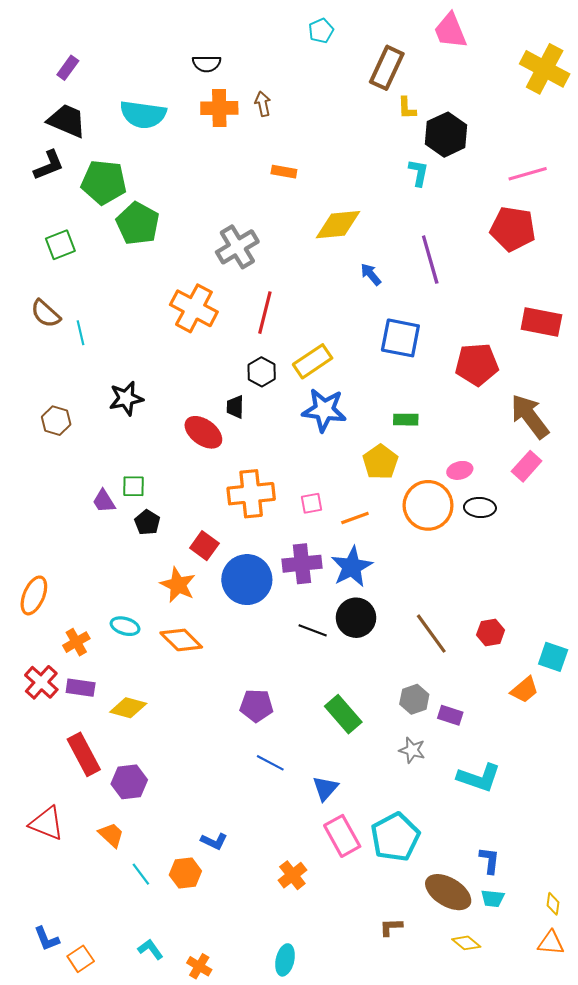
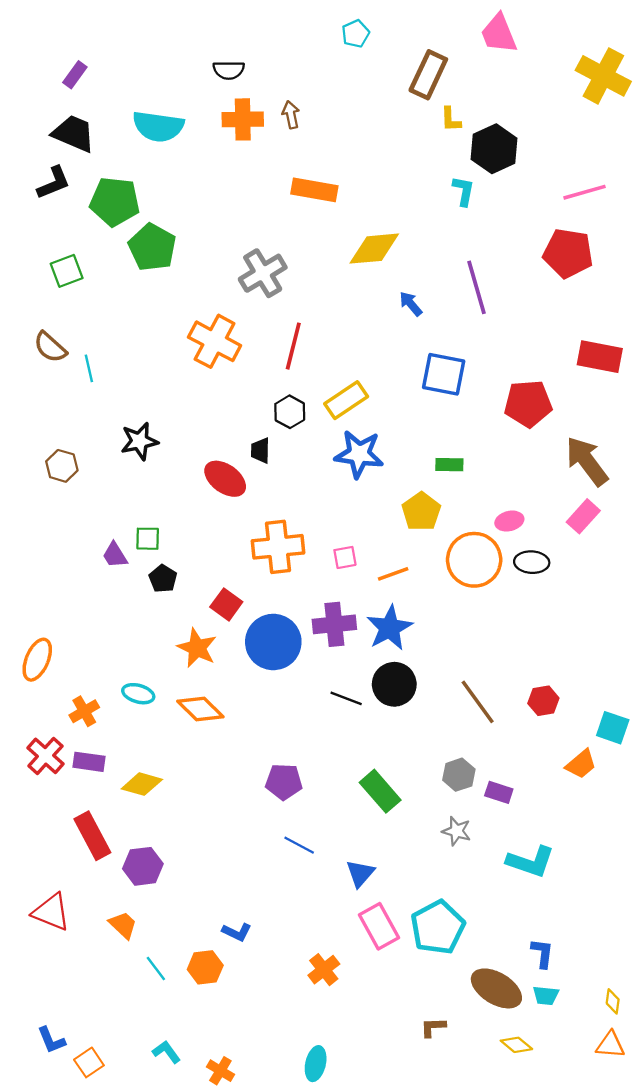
orange rectangle: (284, 172) -> (314, 190), size x1.6

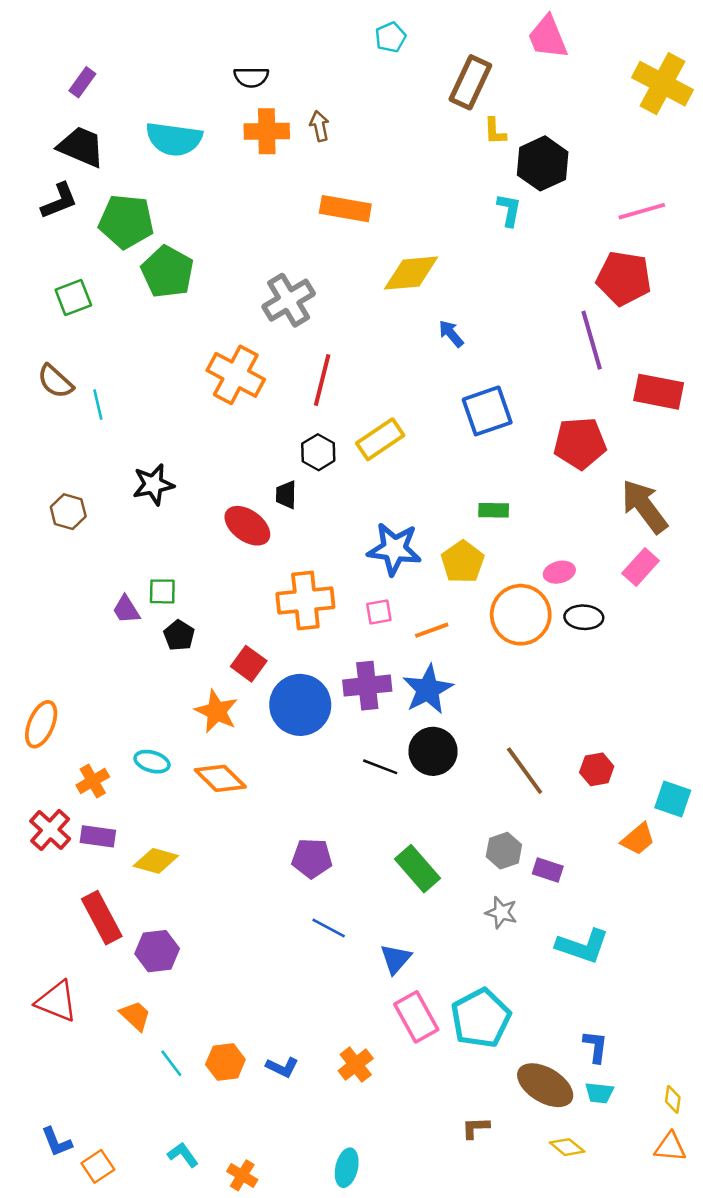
purple line: (476, 287) -> (592, 340), moved
blue square: (444, 374) -> (487, 411), turned -30
blue star: (359, 454) -> (394, 549), moved
blue L-shape: (237, 932) -> (282, 1067), moved

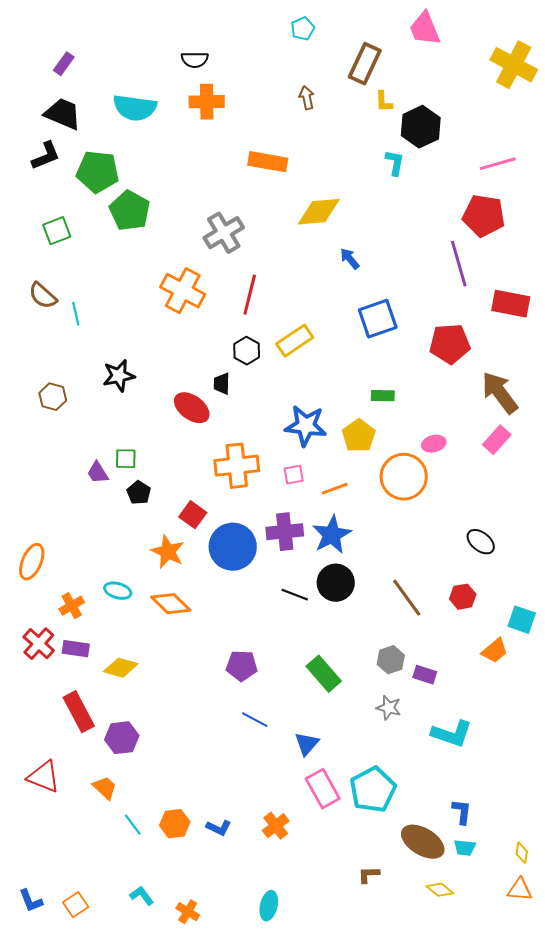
brown arrow: (320, 126) -> (307, 98), moved
black ellipse: (584, 617) -> (481, 542), moved, turned 36
blue L-shape: (57, 1142) -> (31, 901), moved

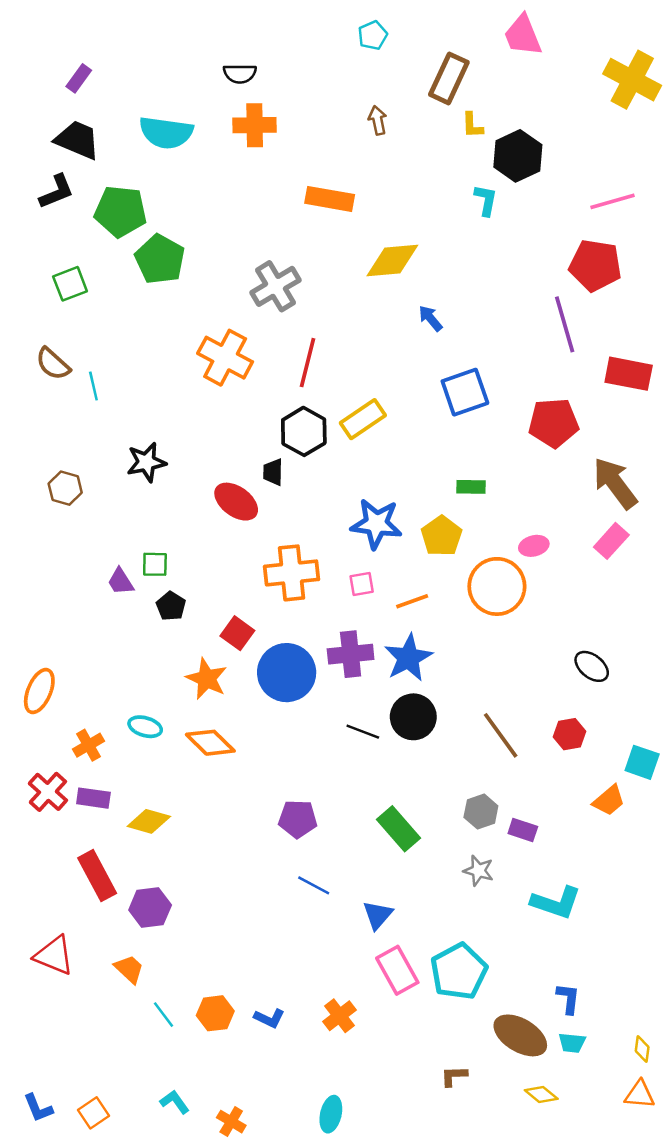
black hexagon: (247, 351) -> (304, 431), size x1.4

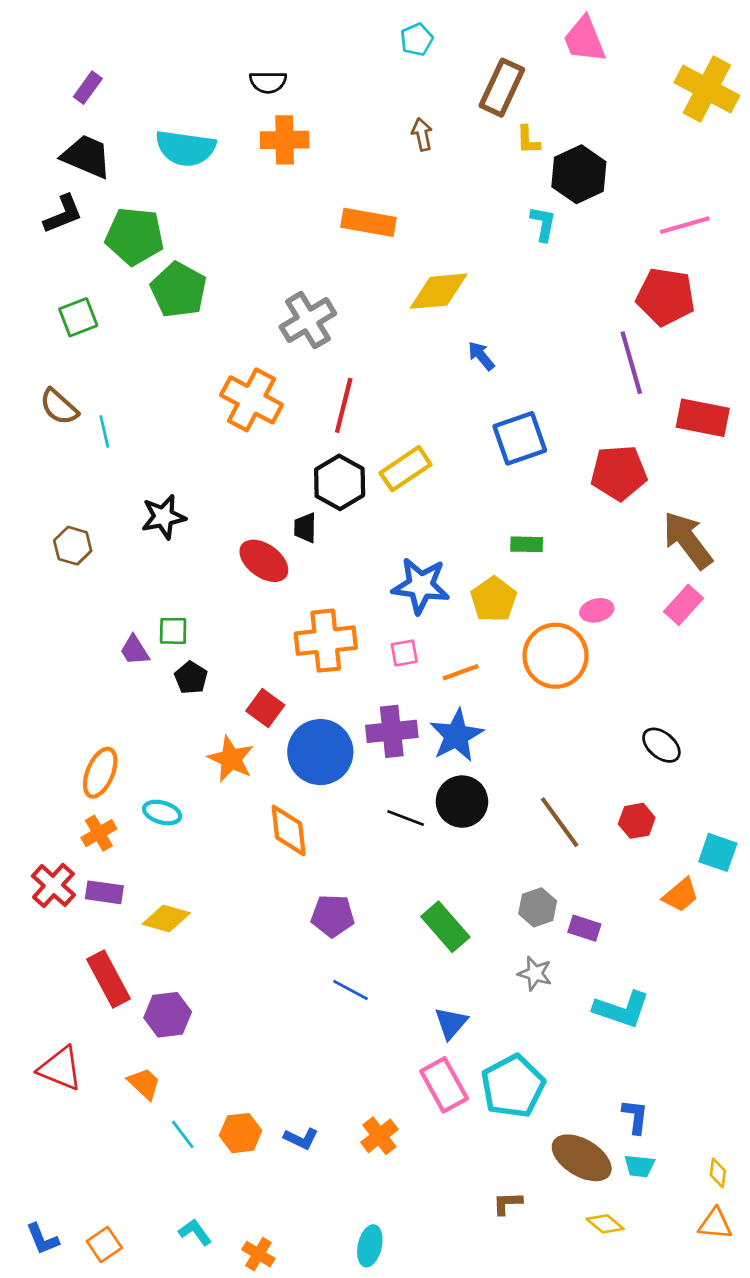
orange ellipse: (39, 691) -> (100, 773), moved
orange diamond: (210, 743) -> (289, 830), moved, turned 39
blue triangle: (378, 915) -> (451, 1023), moved

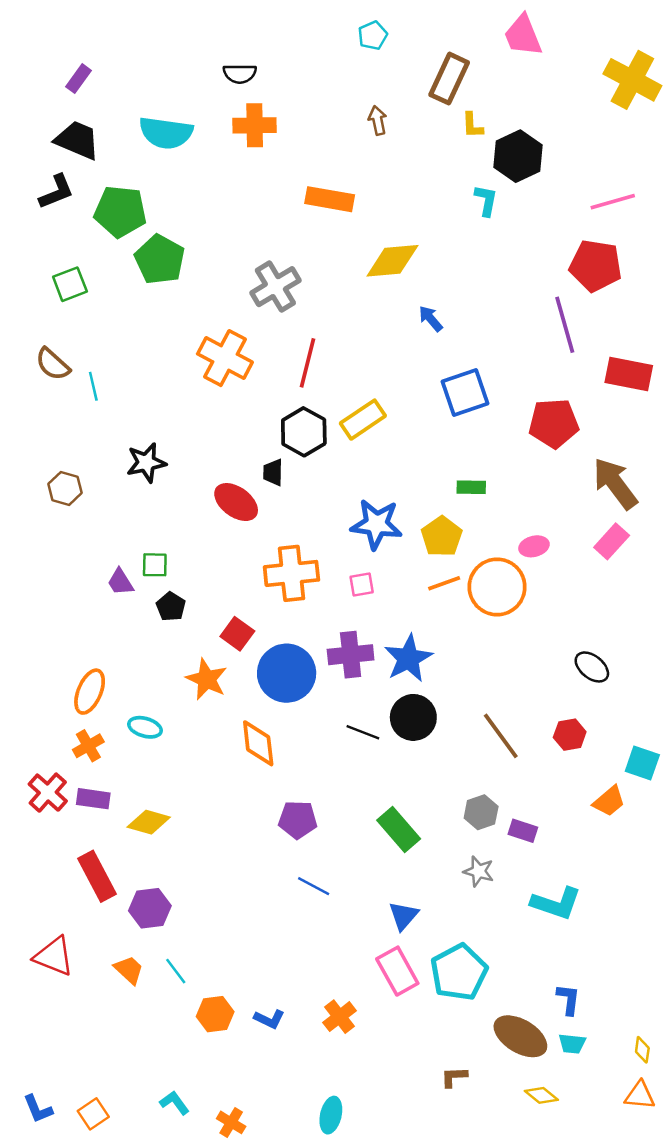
orange line: (461, 672) -> (444, 583), moved
cyan line: (183, 1134) -> (176, 971), moved

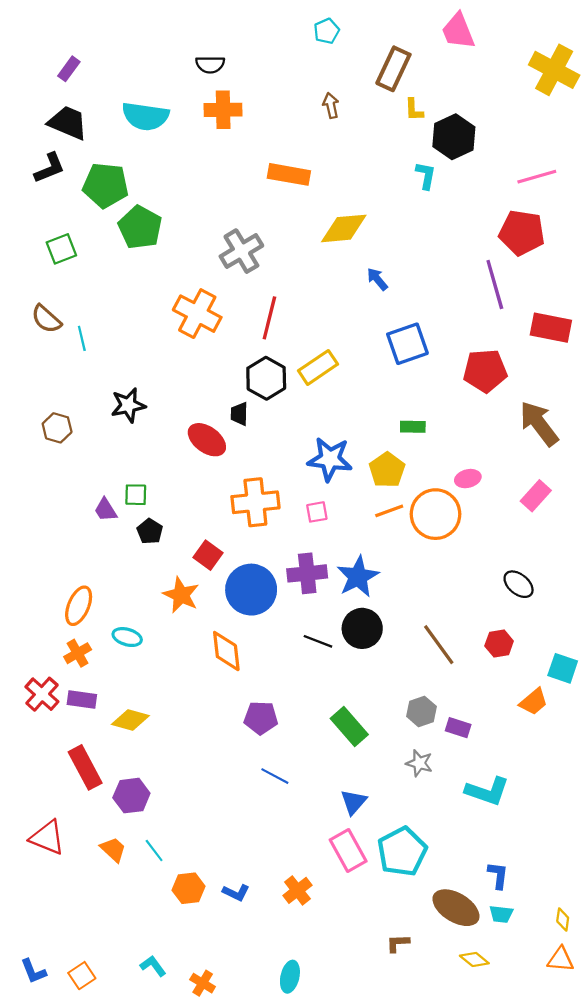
pink rectangle: (612, 541) -> (536, 496), moved

